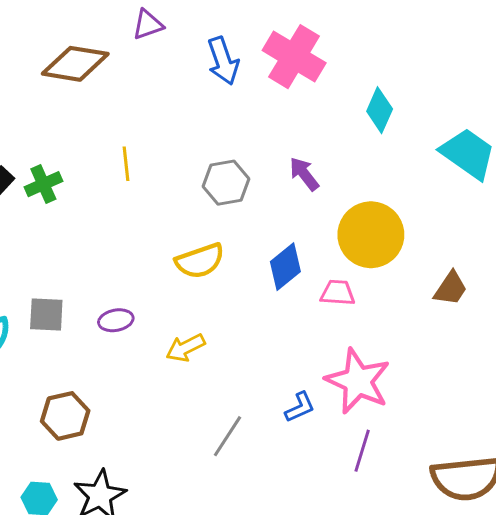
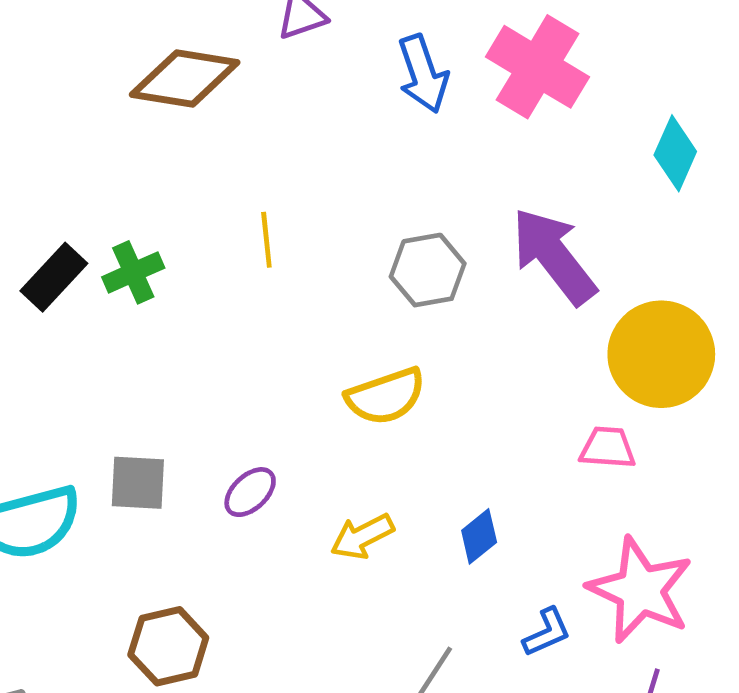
purple arrow: (304, 174) -> (554, 256), size x1.8
blue diamond: (285, 267) -> (479, 536), moved, size x0.7
purple ellipse: (116, 320) -> (250, 492), turned -32

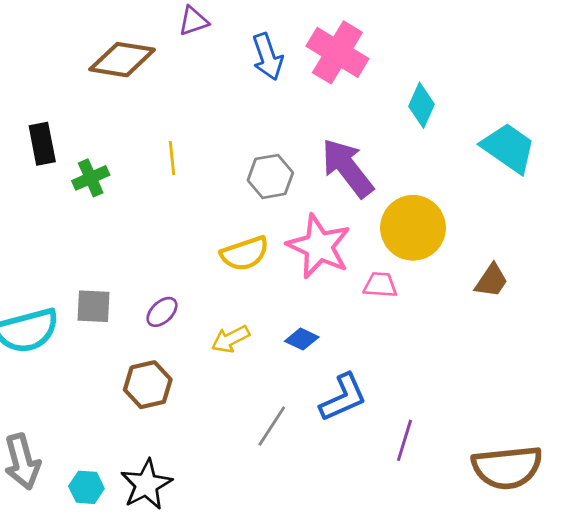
black rectangle: (54, 277) -> (42, 144), moved, turned -54
blue diamond: (479, 536) -> (302, 339), turned 64
pink star: (640, 590) -> (319, 246), moved
blue L-shape: (547, 632) -> (343, 398), size x1.6
brown hexagon: (168, 646) -> (148, 385), moved

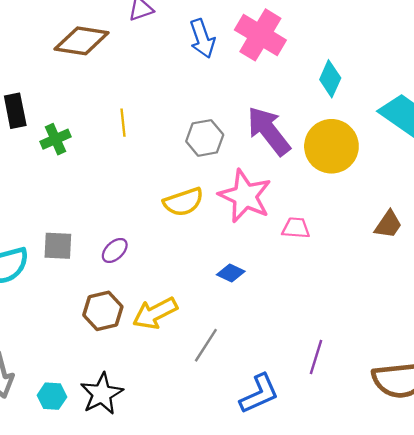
yellow circle: (413, 228) -> (331, 146), moved
yellow arrow: (230, 339) -> (155, 313), moved, size x1.4
blue L-shape: (343, 398) -> (259, 394), moved

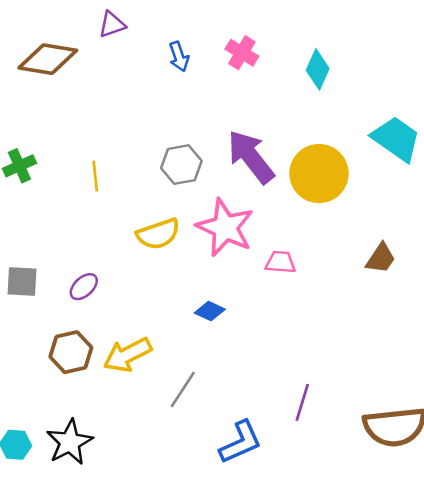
pink cross: (260, 35) -> (242, 53), size x0.6
blue arrow: (202, 39) -> (179, 57), size x0.7
cyan diamond: (330, 79) -> (318, 69), moved
yellow line: (123, 123) -> (95, 176), moved

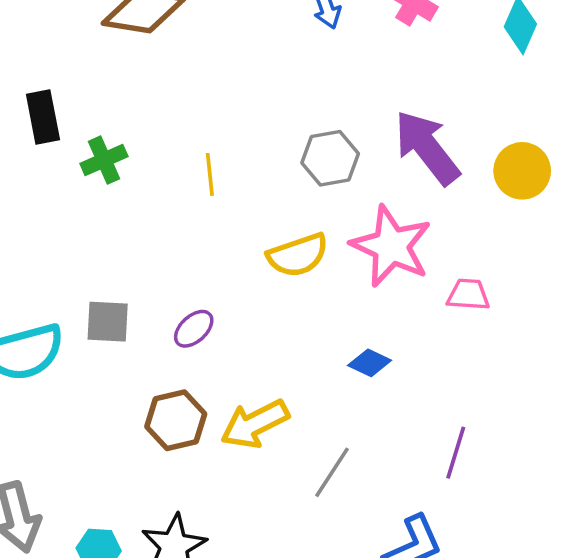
yellow circle: (319, 174) -> (522, 171), size x0.7
purple line: (302, 402) -> (456, 453), moved

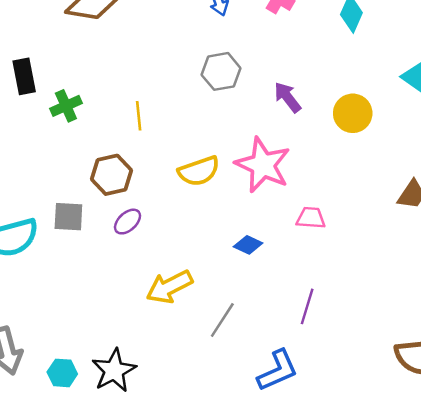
purple arrow: (427, 147) -> (287, 97), size x0.6
gray hexagon: (330, 158) -> (221, 71), moved
pink trapezoid: (468, 295) -> (311, 218), moved
brown hexagon: (176, 420) -> (112, 175), moved

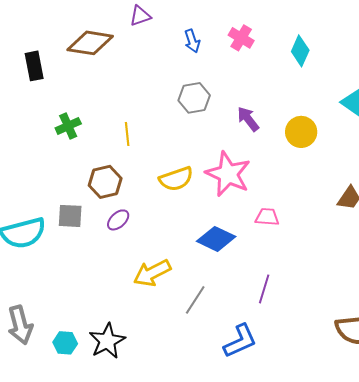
black rectangle: (24, 76) -> (34, 66), moved
blue diamond: (248, 245) -> (216, 239), size x1.6

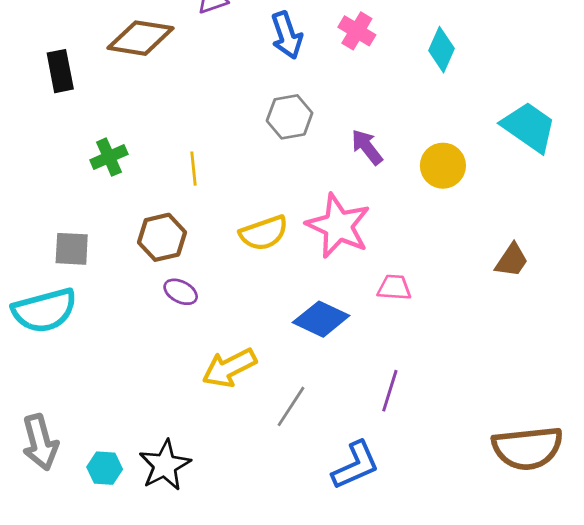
blue arrow: (192, 41) -> (287, 35), size x1.4
gray square: (70, 216) -> (72, 249), moved
purple ellipse: (118, 220) -> (181, 292), turned 70

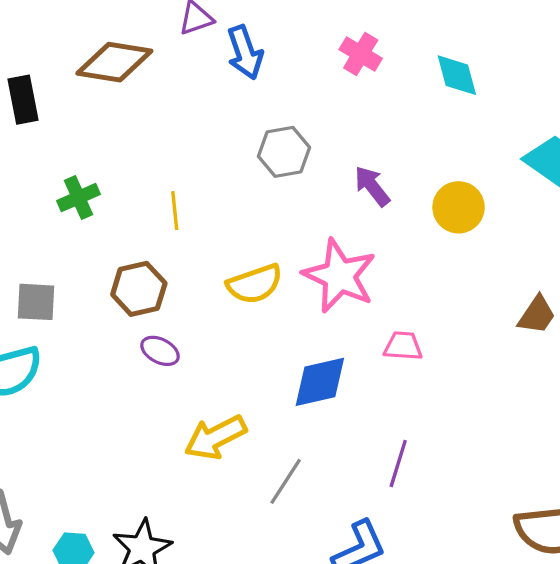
blue arrow: (287, 35) -> (245, 52), moved
cyan diamond: (441, 50) -> (457, 75), turned -39
blue diamond: (321, 319) -> (320, 382), turned -38

